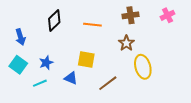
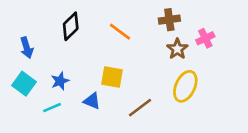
pink cross: (168, 15) -> (205, 38), moved
orange line: (92, 25) -> (120, 32), turned 30
brown star: (126, 43) -> (177, 49), moved
yellow ellipse: (143, 67) -> (185, 86), turned 40

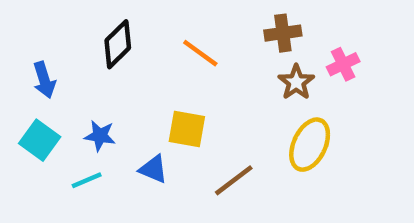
blue star: (60, 81) -> (100, 136), turned 30

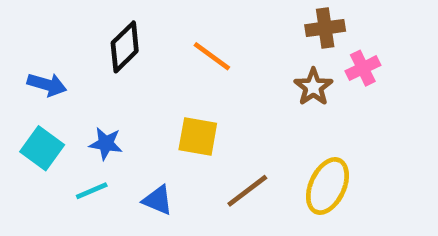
brown cross: (283, 33) -> (325, 28), moved
blue arrow: (44, 80) -> (47, 85), turned -57
yellow ellipse: (310, 145) -> (327, 186), moved
blue triangle: (153, 169) -> (158, 200), moved

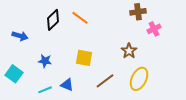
orange line: (212, 56) -> (80, 18), moved
brown star: (313, 87) -> (129, 51), moved
cyan square: (42, 148) -> (14, 74), moved
cyan line: (92, 191) -> (45, 90), moved

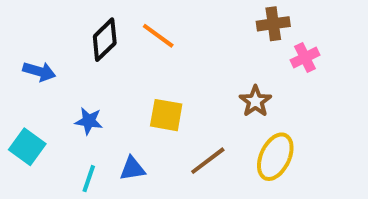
blue triangle: (67, 85) -> (132, 169), turned -32
cyan line: (45, 90) -> (89, 179), turned -48

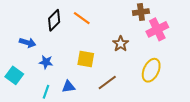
pink cross: (305, 58) -> (157, 29), size x1.5
blue arrow: (39, 71) -> (28, 43), moved
brown star: (255, 101) -> (121, 44), moved
yellow ellipse: (275, 157) -> (151, 70), moved

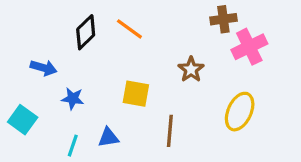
brown line: (107, 83) -> (170, 131), turned -48

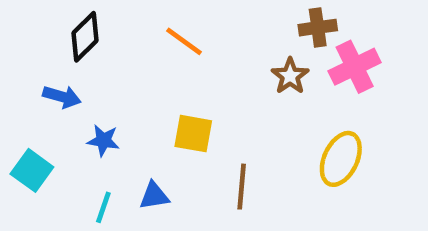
black diamond: (86, 32) -> (85, 37), moved
brown star: (191, 69) -> (290, 76), moved

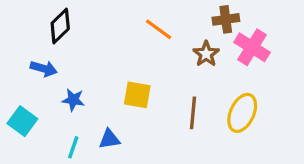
orange line: (184, 41) -> (159, 29), moved
pink cross: (355, 67) -> (252, 47), turned -32
brown line: (242, 187) -> (193, 113), moved

